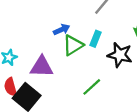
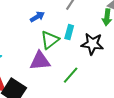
blue arrow: (62, 30) -> (37, 17), moved
purple triangle: (42, 67) -> (40, 61), moved

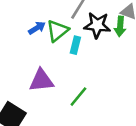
green triangle: (50, 40) -> (57, 31), moved
black star: (92, 44) -> (97, 25), moved

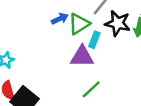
purple triangle: (41, 80) -> (82, 57), moved

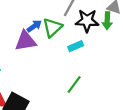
cyan rectangle: (94, 40) -> (76, 46), moved, turned 56
purple triangle: (82, 57) -> (25, 41), moved

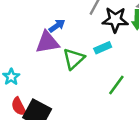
green triangle: (52, 28) -> (74, 59), moved
green line: (74, 84) -> (116, 85), moved

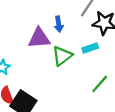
blue arrow: (57, 26) -> (59, 24), moved, turned 112

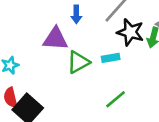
blue arrow: (59, 24) -> (76, 14), moved

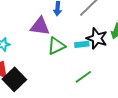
black star: (130, 32) -> (97, 38), moved

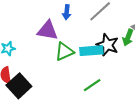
cyan rectangle: (82, 44) -> (91, 51), size x1.5

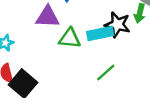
green triangle: (64, 52) -> (70, 38), turned 36

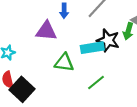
green triangle: (70, 38) -> (64, 63), moved

